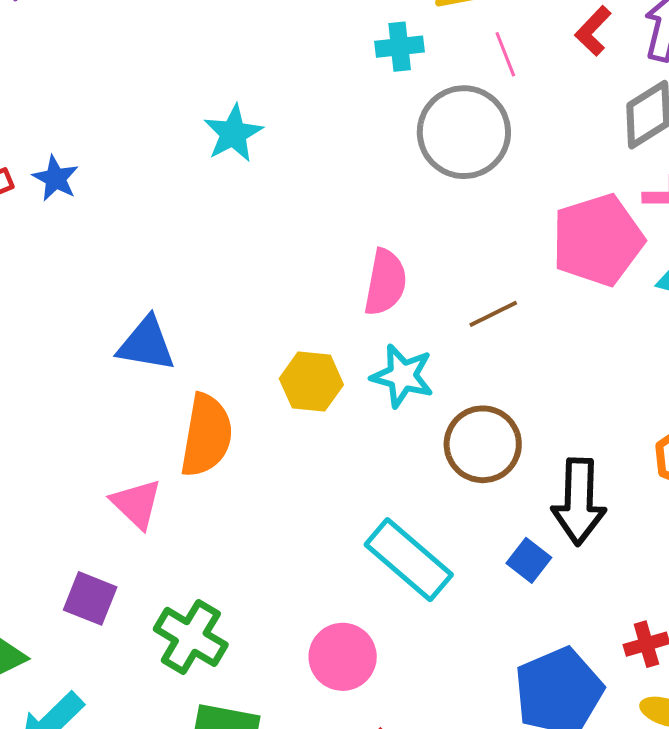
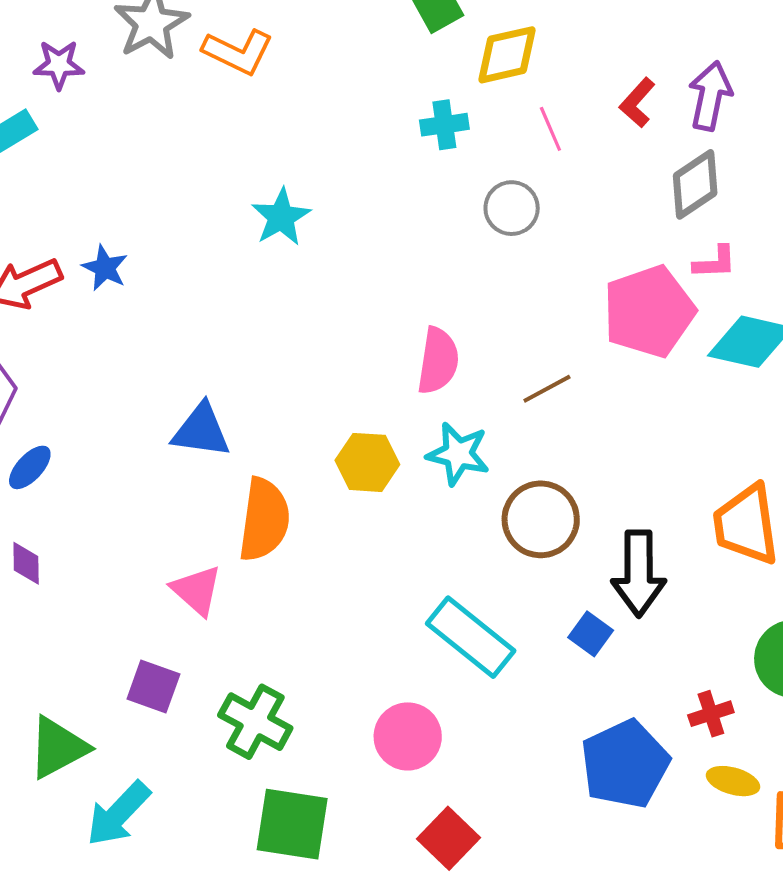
gray circle: (464, 132) -> (512, 208), size x0.6

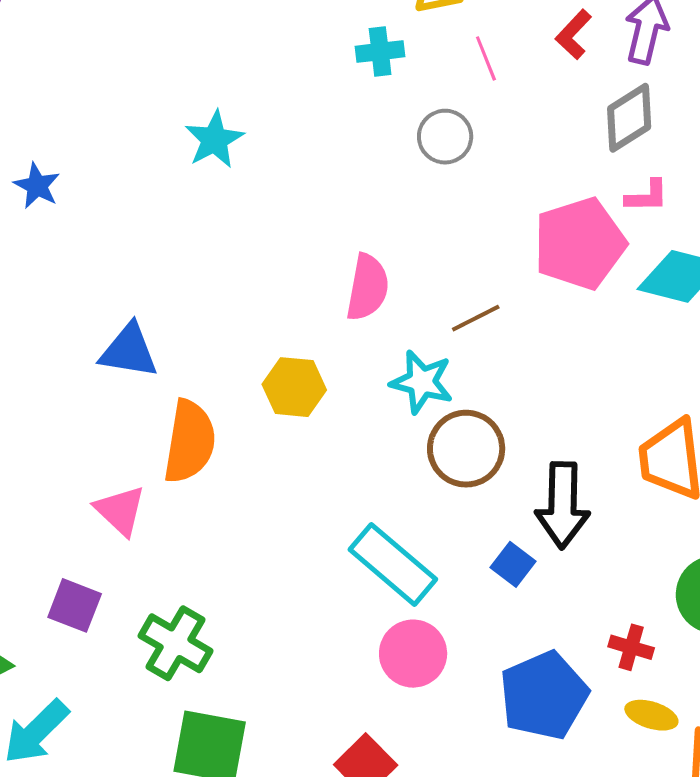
cyan star: (458, 454) -> (422, 382), moved
red cross: (711, 714) -> (631, 647), turned 33
pink circle: (408, 736) -> (413, 654), moved

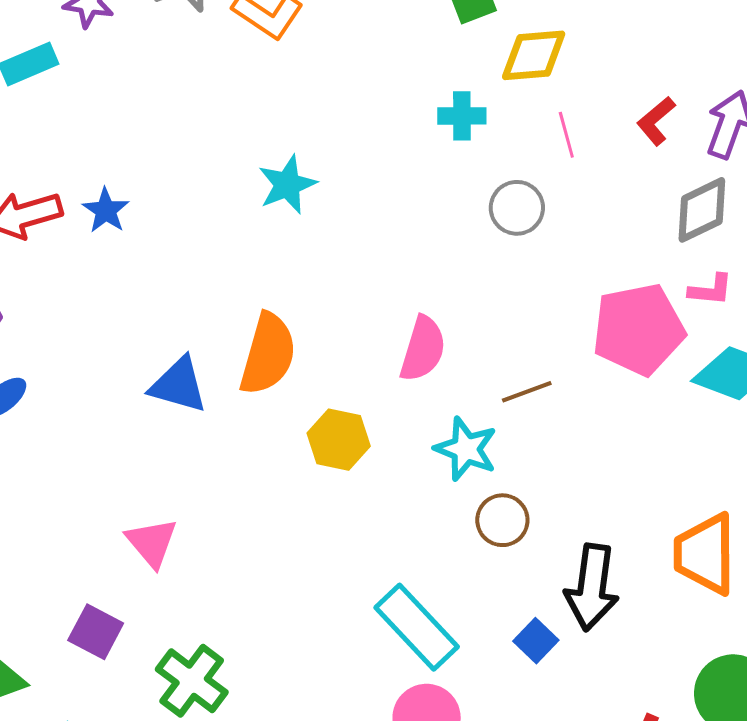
orange semicircle: (190, 442) -> (268, 354), moved
brown circle: (466, 449) -> (502, 520), size x0.7

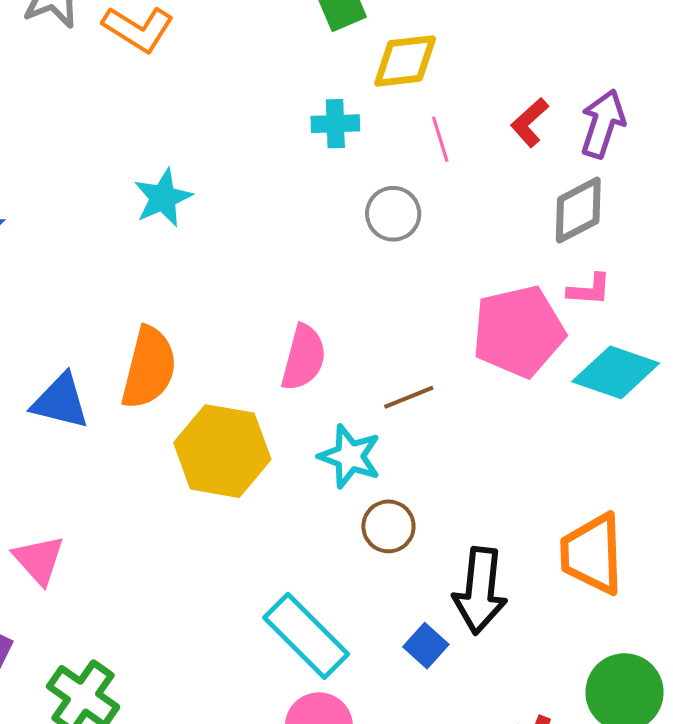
yellow hexagon: (339, 440) -> (222, 451), size x1.5

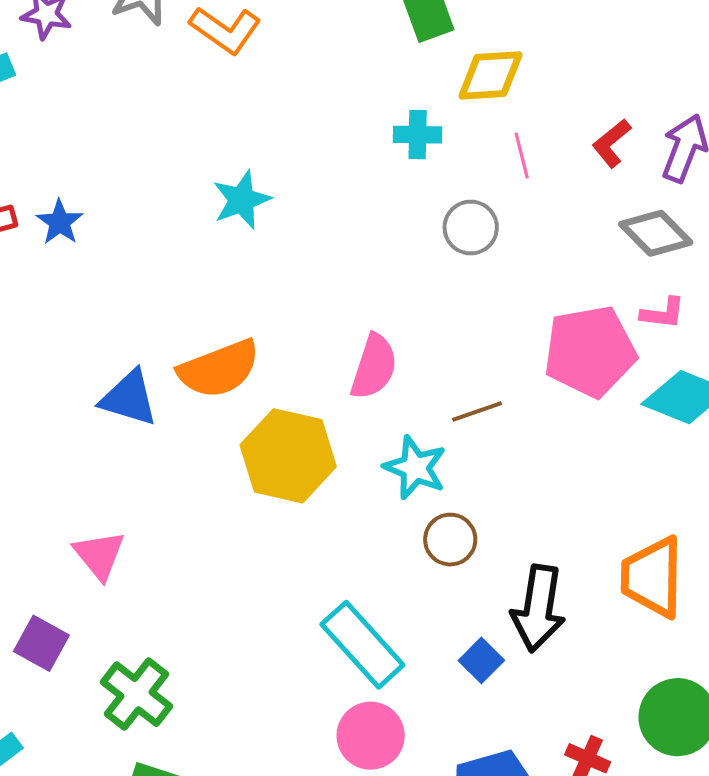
gray diamond: (578, 210) -> (656, 233), turned 70
orange semicircle: (149, 368) -> (219, 369), turned 52

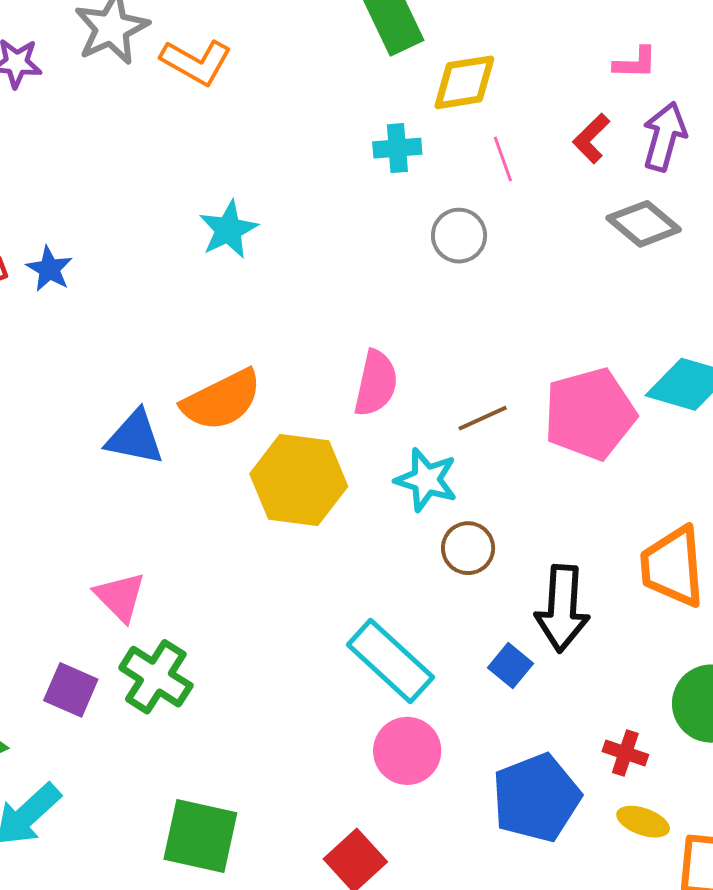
pink L-shape: (663, 313) -> (635, 63), moved
pink pentagon: (590, 351) -> (590, 414), moved
green cross: (137, 694) -> (156, 677), moved

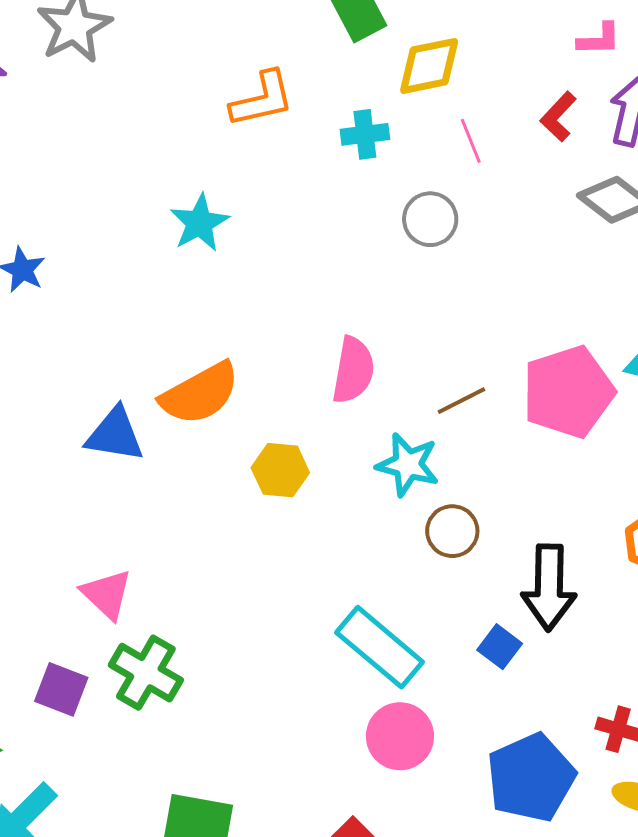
orange L-shape: (196, 62) -> (262, 99), moved, turned -40
yellow hexagon: (299, 480) -> (280, 470), size x0.6

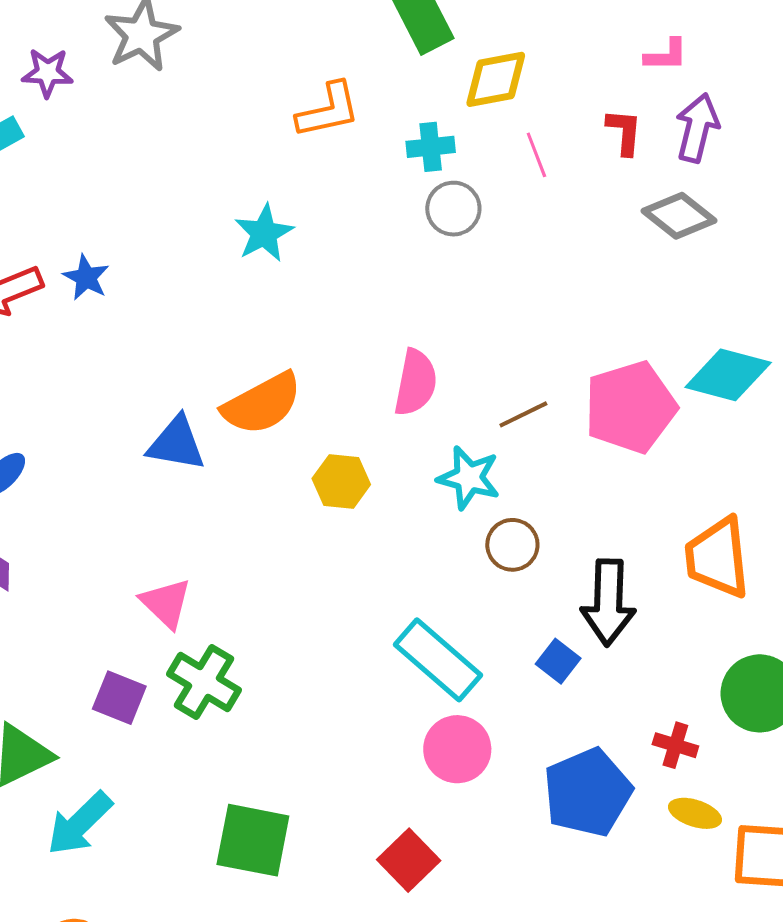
red L-shape: (558, 117) -> (624, 132), turned 141
gray circle: (430, 219) -> (453, 209), moved

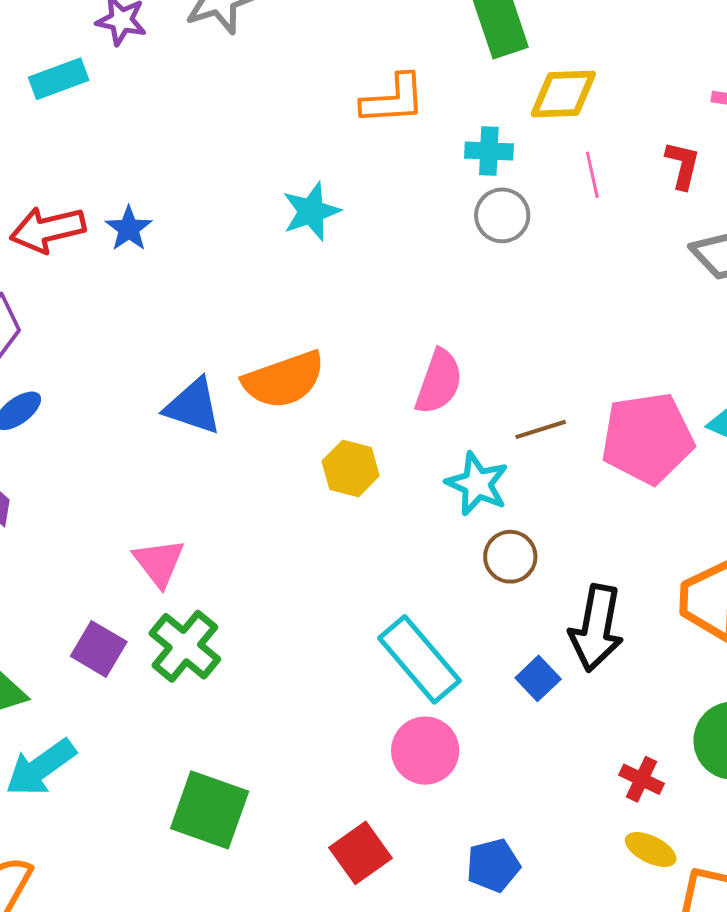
blue pentagon: (588, 792) -> (493, 865), moved, size x0.6

